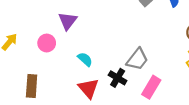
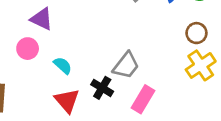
purple triangle: (68, 21) -> (42, 19), turned -42
pink circle: (47, 43) -> (28, 49), moved

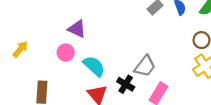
cyan semicircle: (63, 65) -> (94, 66), size x1.5

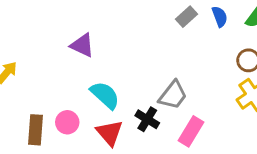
pink circle: (66, 53) -> (67, 122), moved

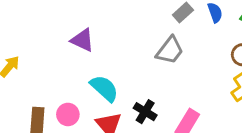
gray trapezoid: (173, 95) -> (170, 50), moved

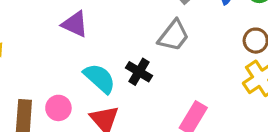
black cross: (145, 112) -> (139, 72), moved

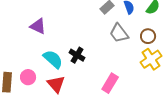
gray trapezoid: (174, 36) -> (119, 33), moved, turned 105

